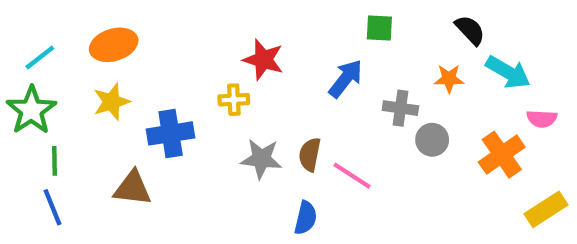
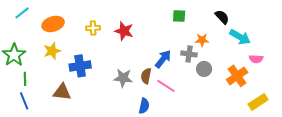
cyan line: (40, 57) -> (22, 13), moved
blue arrow: (346, 79) -> (163, 59), moved
orange star: (449, 79) -> (202, 40), moved
yellow cross: (234, 100) -> (93, 28), moved

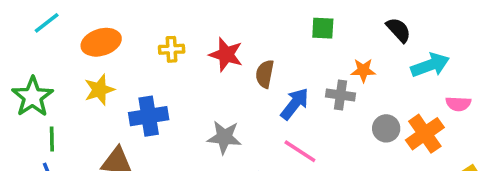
cyan arrow: (240, 37) -> (430, 65), turned -50
gray circle: (204, 69) -> (386, 128), moved
brown semicircle: (146, 76) -> (265, 74), moved

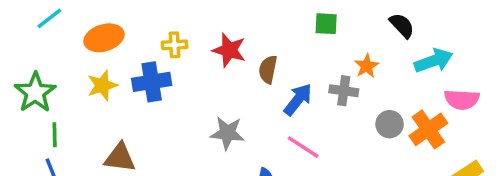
orange star: (363, 70) -> (367, 66), turned -30
pink semicircle: (458, 104) -> (462, 99), size x1.4
blue cross: (149, 116) -> (152, 82), moved

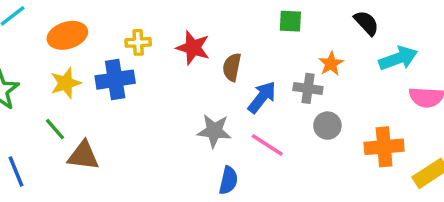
gray circle: (390, 124) -> (327, 126), moved
orange cross: (428, 129) -> (384, 147), moved, turned 30
gray star: (227, 133) -> (214, 131), moved
green line: (55, 135) -> (55, 129), moved, turned -40

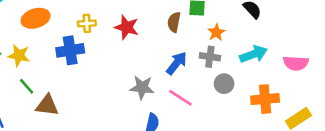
cyan arrow: (398, 58) -> (254, 54), moved
orange star: (331, 64) -> (216, 32), moved
brown semicircle: (232, 67) -> (174, 22), moved
yellow star: (66, 83) -> (19, 55), moved, turned 30

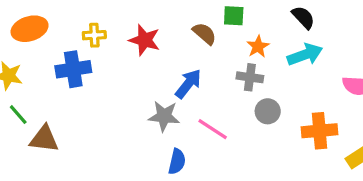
brown semicircle: (174, 22) -> (204, 34), turned 120
cyan arrow: (254, 54) -> (305, 55), moved
blue arrow: (177, 63) -> (188, 84), moved

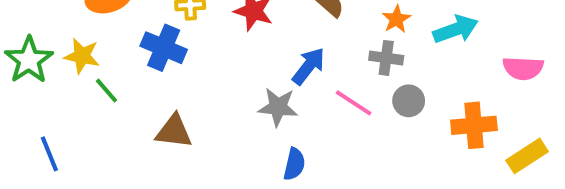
blue cross: (73, 69) -> (164, 48), turned 32
green line: (18, 115) -> (106, 91), moved
pink line: (213, 129) -> (354, 103), moved
brown triangle: (44, 139) -> (174, 131), moved

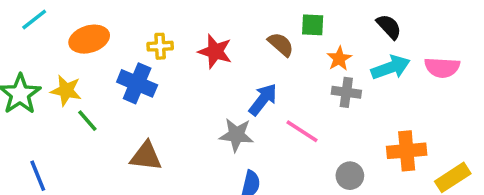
gray cross: (386, 58) -> (346, 92), moved
pink semicircle: (523, 68) -> (442, 67), moved
gray circle: (409, 101) -> (350, 176), moved

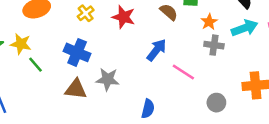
yellow cross: (160, 46) -> (86, 13), turned -35
blue cross: (137, 83) -> (77, 52), moved
gray star: (236, 135) -> (108, 79), moved

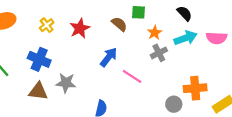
red star: (123, 17) -> (80, 28), turned 30
gray cross: (214, 45) -> (159, 53), turned -35
gray circle: (216, 103) -> (174, 104), moved

